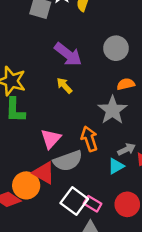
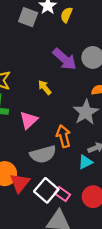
purple arrow: (68, 54) -> (65, 59), moved
pink triangle: (51, 139) -> (29, 120), moved
red triangle: (44, 173) -> (20, 183), moved, turned 35

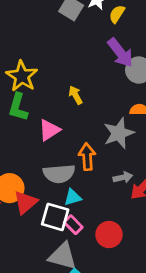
purple arrow: (65, 59) -> (120, 53), moved
cyan triangle: (85, 162) -> (73, 197), moved
white square: (46, 190) -> (55, 217), turned -35

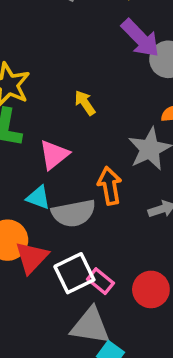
cyan triangle: (73, 197) -> (38, 198), moved, turned 42
white square: (55, 217) -> (74, 273), turned -36

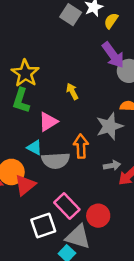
white square: (74, 273) -> (43, 225), moved
pink rectangle: (101, 281) -> (67, 206), size x1.5
gray triangle: (90, 326) -> (78, 237), moved

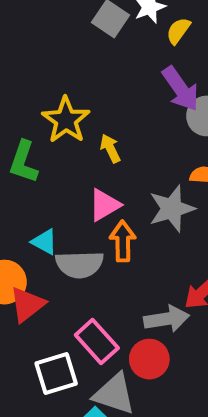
yellow star: (25, 73) -> (66, 120), moved
pink triangle: (48, 122) -> (104, 205), moved
gray arrow: (112, 166) -> (167, 319), moved, size x1.5

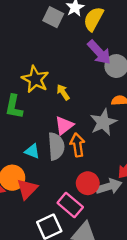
yellow semicircle: (178, 31) -> (93, 19), size x1.5
gray semicircle: (80, 264) -> (56, 146), moved, turned -84
red circle: (149, 359) -> (88, 183), moved

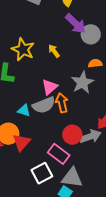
yellow arrow: (63, 92) -> (54, 51), moved
gray semicircle: (56, 146) -> (44, 105), turned 75

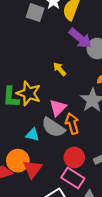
yellow star: (23, 49) -> (29, 93), moved
gray semicircle: (44, 105) -> (53, 127), turned 60
red circle: (72, 135) -> (74, 158), moved

